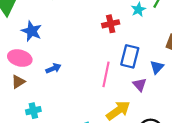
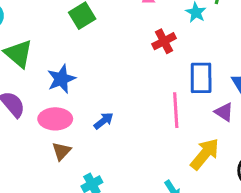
blue star: (32, 31) -> (61, 79), turned -30

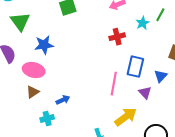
blue arrow: (104, 121) -> (63, 100), moved

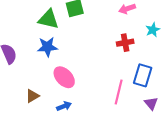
green triangle: (20, 22) -> (48, 19), moved, turned -45
pink ellipse: (34, 70) -> (64, 77), moved, turned 30

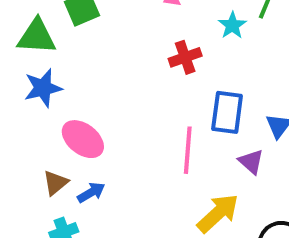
brown triangle: (32, 96) -> (55, 183), moved

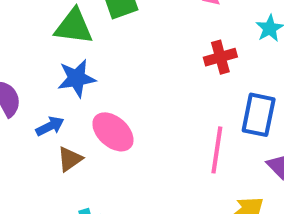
brown triangle: (55, 183) -> (70, 159), moved
blue arrow: (91, 192) -> (50, 126), moved

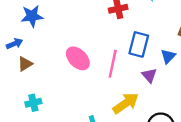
pink ellipse: (113, 132) -> (78, 58), moved

